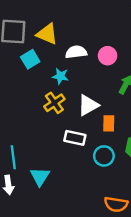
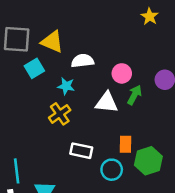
pink circle: (108, 56) -> (122, 73), moved
white triangle: (88, 105) -> (107, 103), moved, turned 35
orange rectangle: (109, 123) -> (126, 144), moved

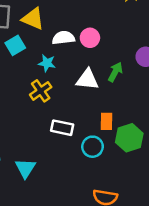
pink circle: (122, 73) -> (90, 38), moved

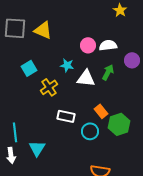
white semicircle: (63, 38) -> (108, 45), moved
cyan square: (15, 45) -> (29, 68), moved
cyan star: (47, 63) -> (67, 65), moved
orange rectangle: (106, 121) -> (101, 111), turned -40

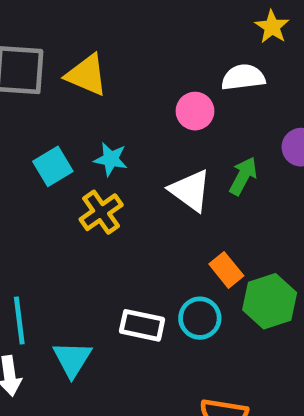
white semicircle: (108, 45) -> (243, 77), moved
cyan star: (67, 65) -> (111, 159), moved
white triangle: (86, 78) -> (190, 190), turned 30
white rectangle: (66, 116) -> (142, 325), moved

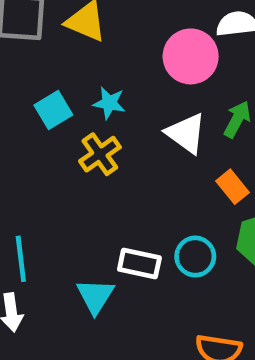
pink circle: (195, 111) -> (191, 56), size x1.5
orange rectangle: (226, 270) -> (232, 187), moved
cyan triangle: (72, 359) -> (95, 296), moved

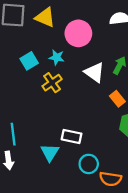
pink circle: (191, 56) -> (78, 33), moved
cyan circle: (195, 257) -> (89, 164), moved

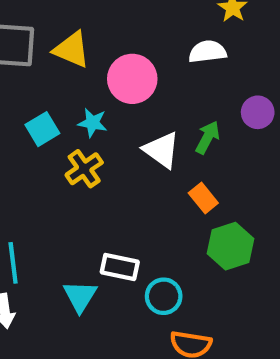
cyan circle: (89, 164) -> (164, 296), moved

